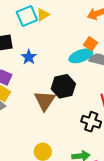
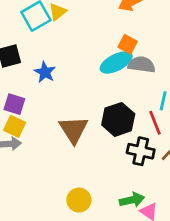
black hexagon: (63, 86) -> (118, 119), moved

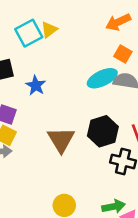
orange square: (128, 44) -> (123, 54), moved

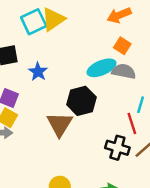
yellow triangle: (49, 30) -> (53, 19), size x1.5
black hexagon: (103, 131) -> (81, 101), moved

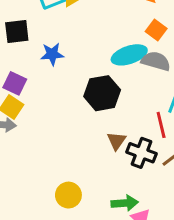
blue star: (38, 72) -> (52, 54), turned 30
brown triangle: (60, 124) -> (116, 141), moved, size x0.6

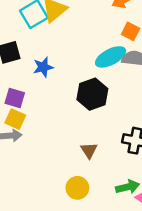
brown triangle: (116, 141) -> (89, 150), moved

